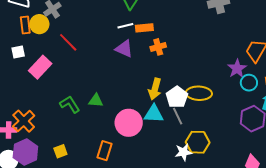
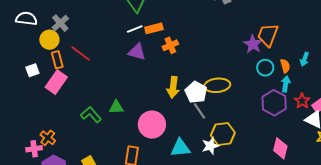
orange rectangle: (25, 25) -> (57, 60), moved
purple star: (237, 69) -> (253, 44), moved
cyan triangle: (154, 114) -> (180, 148), moved
orange cross: (24, 121) -> (48, 138), size x0.7

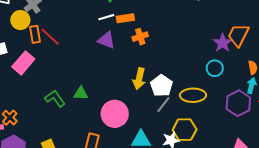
orange rectangle: (57, 60) -> (35, 34), moved
cyan circle: (265, 68) -> (215, 68), moved
yellow ellipse: (217, 85) -> (193, 95), moved
gray line: (200, 111) -> (163, 105), turned 66

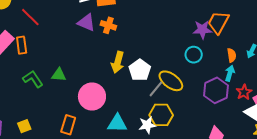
orange rectangle: (35, 34) -> (22, 45), moved
orange cross: (140, 37) -> (108, 25), moved, turned 35
purple star: (223, 43) -> (202, 30), turned 30
yellow ellipse: (193, 95) -> (171, 81), turned 35
gray line: (163, 105) -> (156, 89), moved

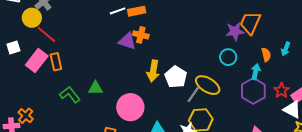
red line: (30, 17) -> (46, 34), moved
purple triangle: (86, 23) -> (127, 41), moved
cyan arrow: (230, 73) -> (256, 72), moved

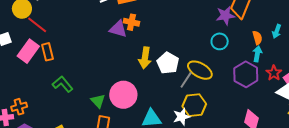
cyan arrow: (256, 72) -> (257, 54), moved
green triangle: (95, 88) -> (98, 101), moved, turned 49
orange cross: (26, 116) -> (19, 107), turned 35

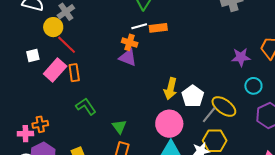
purple star: (225, 16) -> (241, 57), moved
orange cross: (131, 22) -> (130, 42), moved
purple triangle: (118, 29) -> (128, 57), moved
cyan circle: (220, 41) -> (253, 86), moved
pink circle: (123, 95) -> (169, 124), moved

